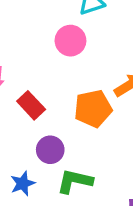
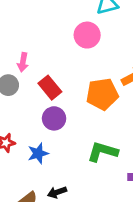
purple circle: (50, 150) -> (54, 118), moved
green L-shape: (75, 181) -> (103, 152), moved

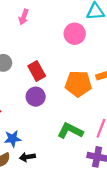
pink arrow: (23, 62) -> (24, 17), moved
blue star: (38, 153) -> (13, 139), moved

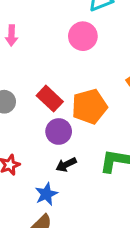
orange pentagon: (78, 84) -> (89, 107), moved
black arrow: (27, 157) -> (66, 165), moved

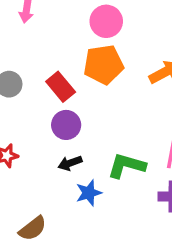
orange pentagon: (89, 107) -> (104, 65), moved
blue star: (46, 194) -> (89, 193), moved

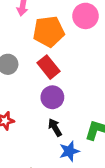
orange pentagon: (104, 65) -> (49, 32), moved
black arrow: (70, 163) -> (55, 127), turned 78

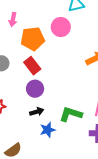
black arrow: (55, 127) -> (37, 112), turned 104

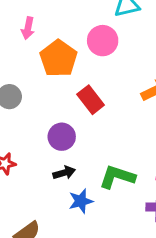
orange pentagon: (33, 39) -> (59, 58), turned -30
red rectangle: (32, 66) -> (91, 100), moved

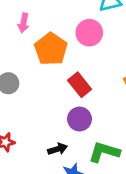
purple circle: (62, 137) -> (80, 119), moved

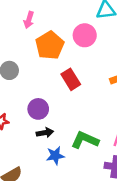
purple circle: (80, 119) -> (38, 109), moved

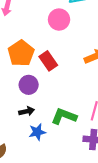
orange pentagon: (50, 45) -> (21, 53), moved
purple circle: (38, 109) -> (29, 85), moved

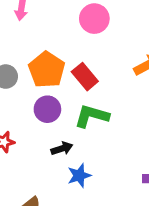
purple circle: (29, 85) -> (47, 109), moved
green L-shape: (64, 116) -> (92, 116), moved

